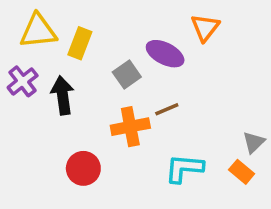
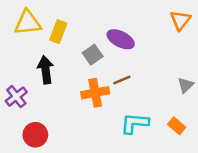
orange triangle: (205, 28) -> (180, 20), moved
purple cross: (23, 81) -> (16, 97), moved
gray triangle: (254, 142) -> (186, 85), moved
red circle: (83, 168) -> (35, 135), moved

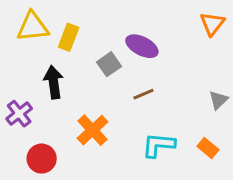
orange cross: (95, 93) -> (93, 130), moved, turned -32

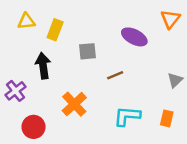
yellow triangle: (33, 27) -> (26, 21), size x0.7
purple ellipse: (142, 46) -> (134, 37), moved
gray square: (109, 64) -> (88, 51), turned 30
orange rectangle: (208, 148) -> (167, 118), turned 63

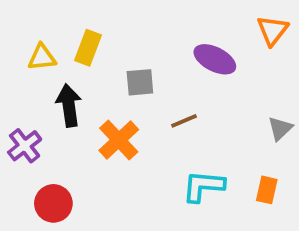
yellow triangle: (26, 21) -> (42, 57), moved
orange cross: (74, 104) -> (119, 140), moved

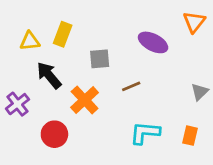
black arrow: (69, 105) -> (49, 75), turned -32
red circle: (53, 203) -> (54, 134), moved

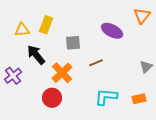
red circle: (54, 134) -> (52, 98), moved
orange rectangle: (190, 136) -> (139, 99), turned 64

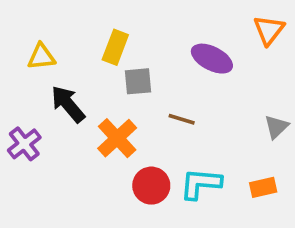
yellow rectangle: (46, 25) -> (115, 47), moved
brown line: (96, 63) -> (182, 119), turned 40
red circle: (52, 98) -> (151, 186), moved

